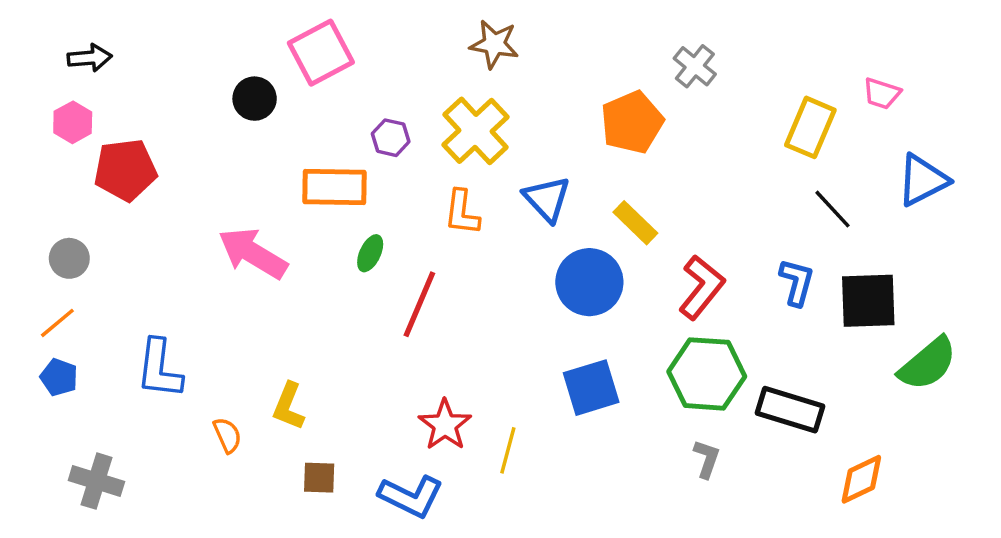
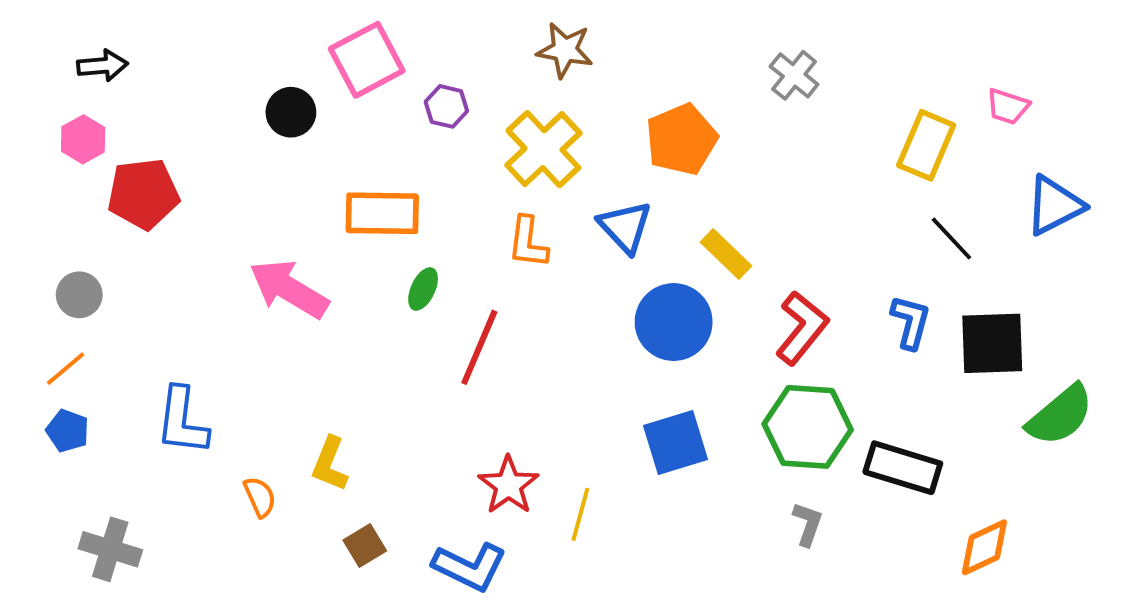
orange pentagon: (632, 122) -> (681, 139), moved
purple hexagon: (391, 138) -> (446, 106), moved
brown square: (319, 478) -> (365, 545), turned -33

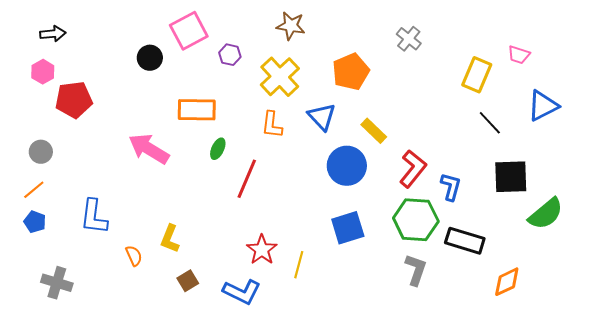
blue L-shape: (911, 322) -> (451, 187), moved
gray L-shape: (808, 524) -> (416, 270), size x1.4

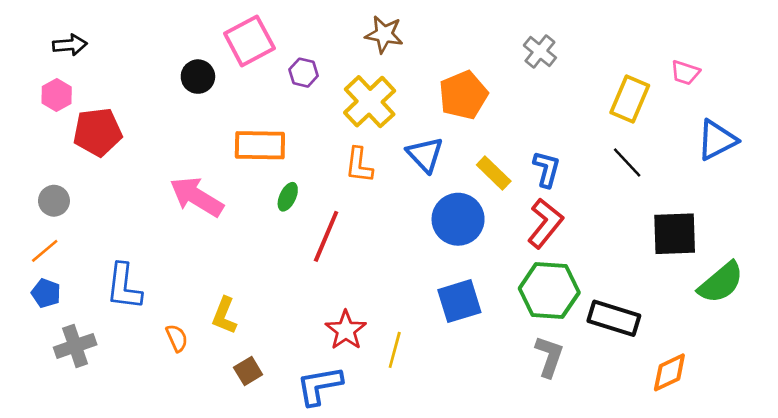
black line: (490, 123) -> (627, 162), moved
blue L-shape: (451, 187) -> (547, 169), moved
gray cross: (57, 283) -> (75, 346), moved, turned -36
blue L-shape: (242, 292) -> (319, 386), turned 144

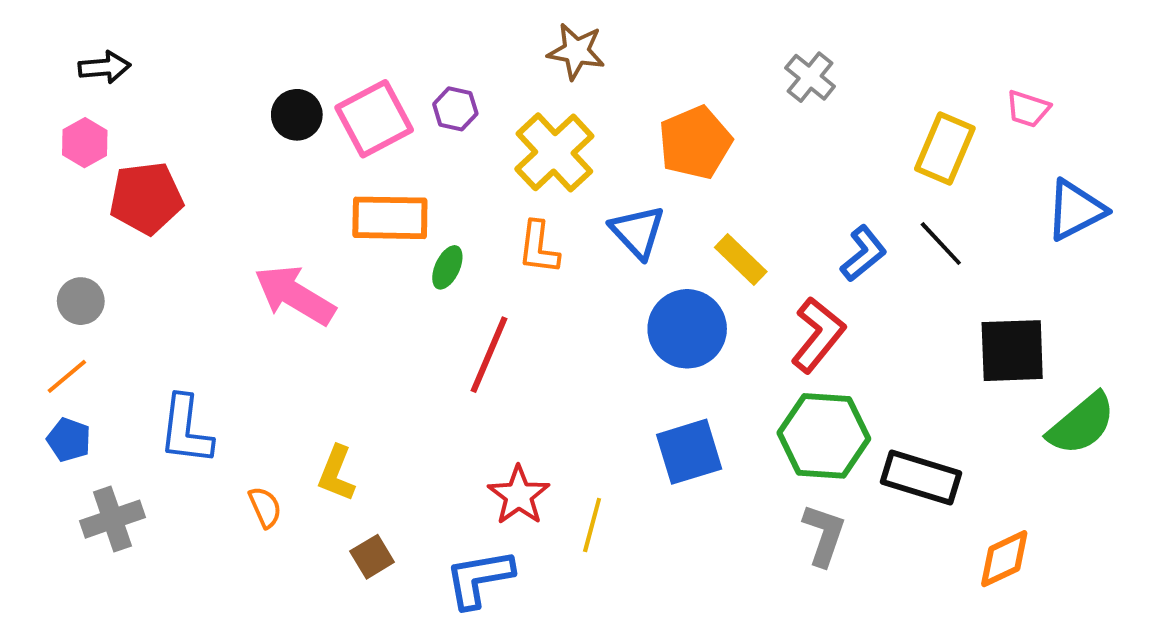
pink square: (249, 41) -> (374, 119), moved
blue L-shape: (547, 169) -> (864, 254), moved, turned 36
green ellipse: (288, 197) -> (447, 267), moved

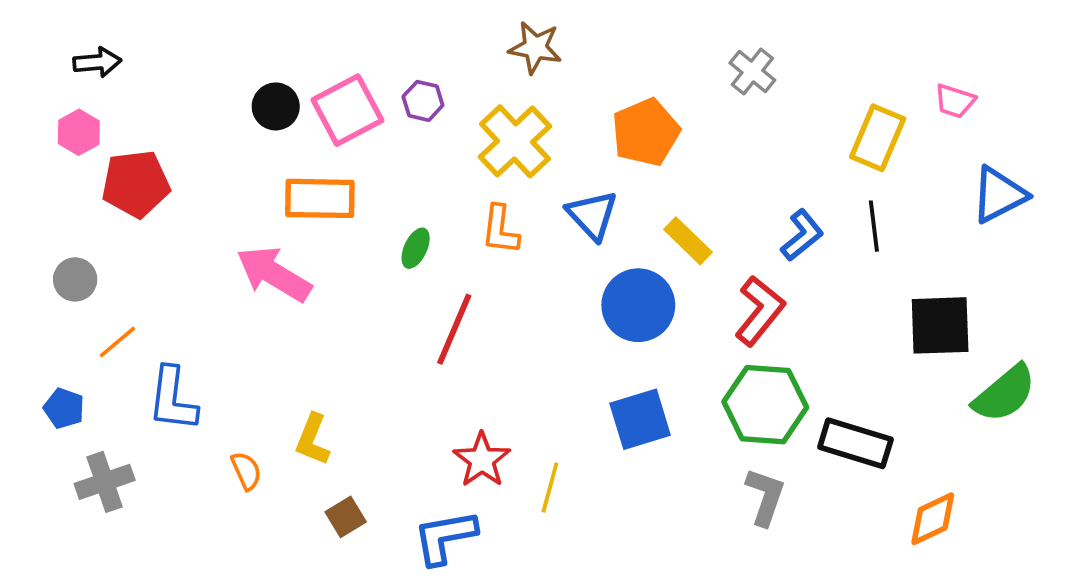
orange rectangle: (390, 218) -> (320, 198), moved
black line: (941, 244) -> (874, 226), turned 36
orange line: (67, 376) -> (117, 342), moved

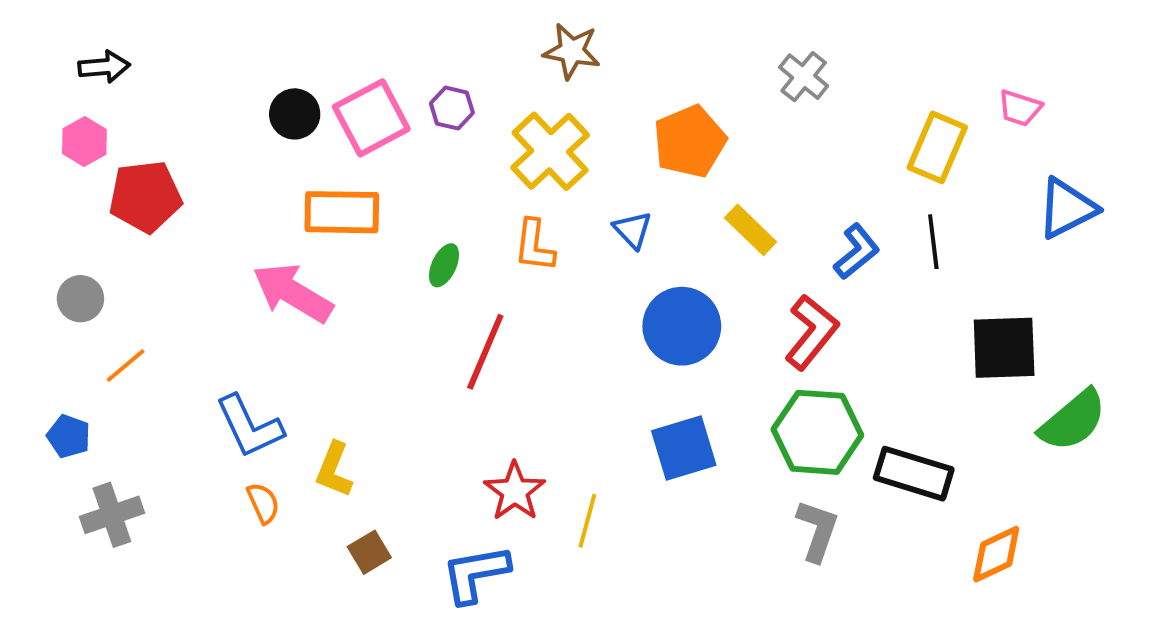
blue triangle: (592, 215) -> (633, 230), size x0.7
yellow rectangle: (688, 241) -> (751, 230), moved
blue L-shape: (173, 399) -> (249, 426), moved, turned -32

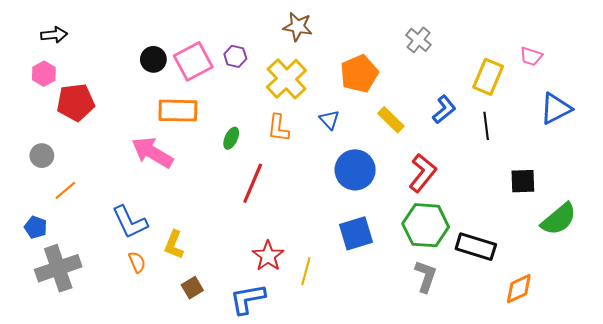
blue L-shape: (857, 252) -> (444, 110), moved
black square: (1004, 348) -> (523, 181), size x0.7
gray cross: (112, 515) -> (58, 268), size x1.4

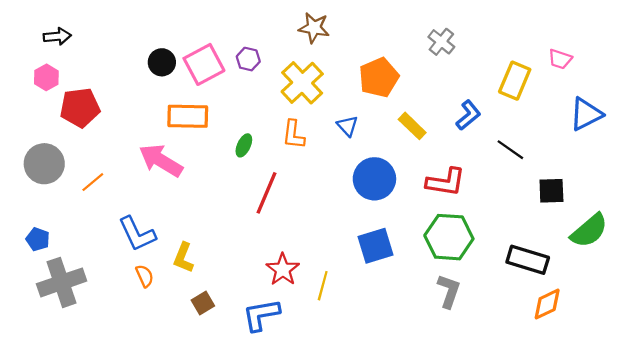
black line: (486, 126) -> (510, 150), moved, turned -48
gray circle: (42, 156) -> (44, 164), size x1.6
red L-shape: (423, 173) -> (446, 182), turned 60
orange line: (65, 190) -> (93, 182), moved
black rectangle: (476, 247) -> (528, 260), moved

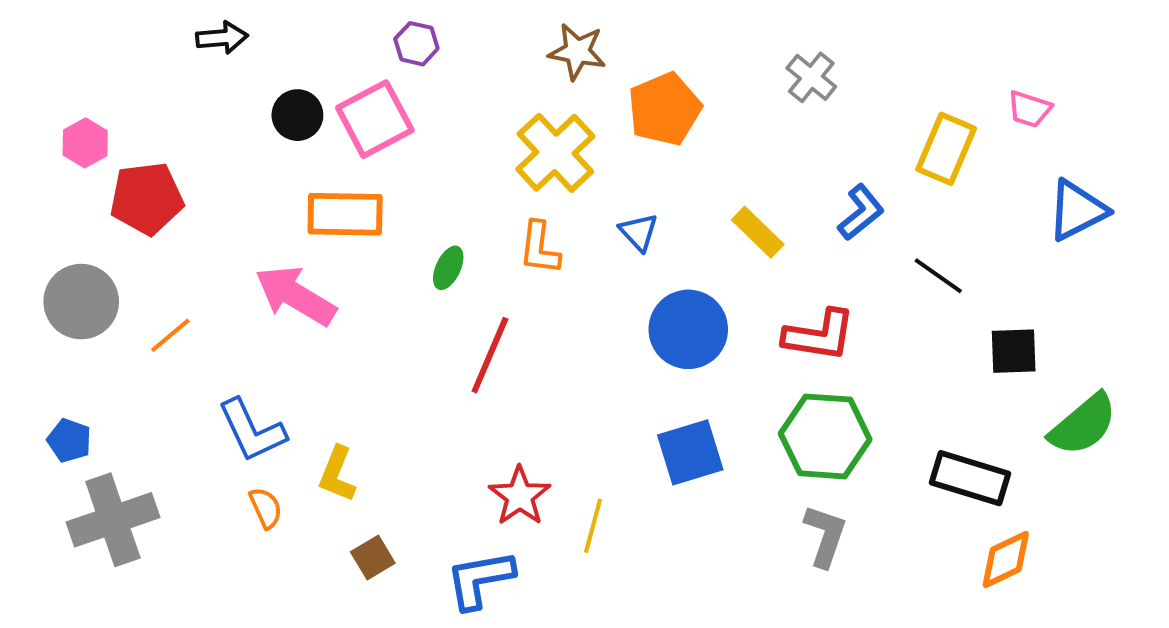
black arrow: (57, 36) -> (222, 38), moved
purple hexagon: (248, 59) -> (416, 44), moved
orange pentagon: (379, 77) -> (664, 109), moved

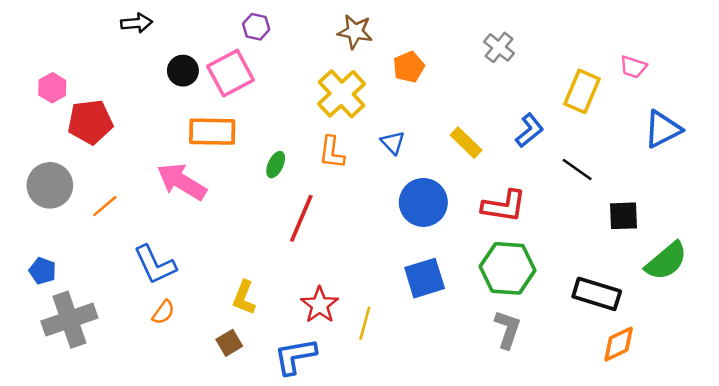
orange pentagon: (664, 109) -> (409, 67), size x0.7
yellow L-shape: (337, 474) -> (244, 298), moved
orange semicircle: (266, 508) -> (163, 312), turned 60

